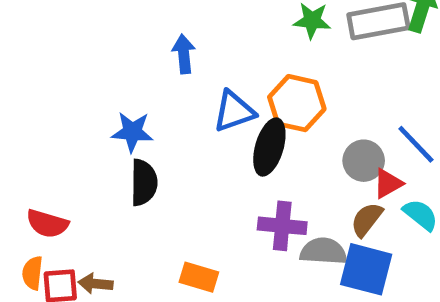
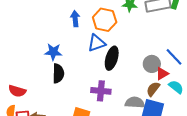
orange hexagon: (297, 103) -> (105, 20), moved
purple cross: (282, 226) -> (101, 91), moved

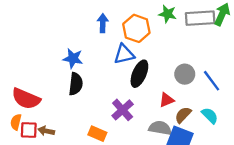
gray circle: (152, 64) -> (185, 74), moved
red triangle: (162, 74) -> (167, 100), moved
red semicircle: (17, 91) -> (26, 99), size x1.4
purple cross: (101, 91) -> (123, 110), turned 36

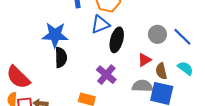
blue star: (73, 58) -> (55, 35), size x1.4
red semicircle: (26, 99) -> (18, 77), turned 30
brown semicircle: (183, 115) -> (161, 71), turned -49

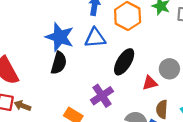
blue triangle: (100, 24) -> (95, 38), moved
red triangle: (145, 60) -> (150, 83), moved

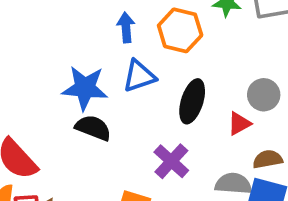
black semicircle: (59, 63) -> (93, 128), turned -70
brown semicircle: (162, 109) -> (268, 159), turned 90

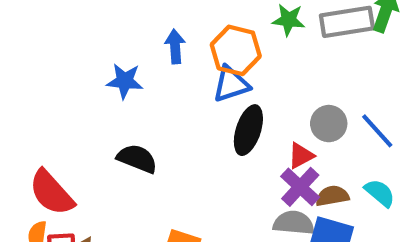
blue triangle: (139, 76) -> (231, 84), moved
blue star: (85, 88) -> (125, 81), moved, size x0.7
purple cross: (171, 161) -> (300, 187), moved

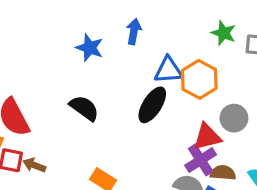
orange hexagon: (236, 50) -> (199, 79), moved
black ellipse: (248, 130) -> (152, 105), moved
red triangle: (301, 156) -> (207, 137), size x1.4

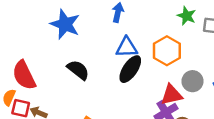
blue star: (90, 48) -> (65, 24), moved, size x1.4
blue triangle: (168, 70) -> (127, 47), moved

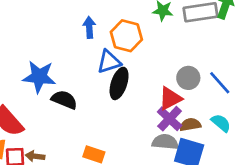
blue star: (65, 24) -> (39, 77), moved
orange hexagon: (167, 51) -> (126, 36), moved

